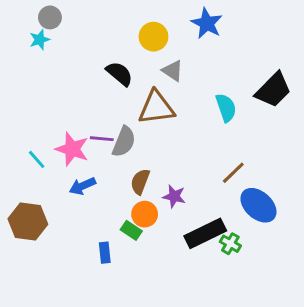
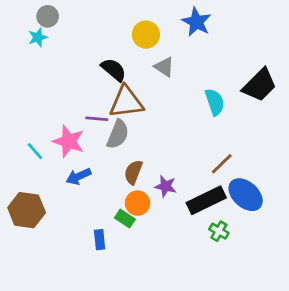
brown triangle: (156, 108) -> (126, 102), moved
purple line: (102, 139) -> (97, 119), moved
black rectangle: (205, 233) -> (206, 200), moved

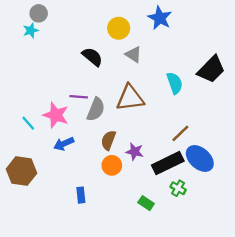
brown triangle: (126, 102) -> (130, 98), moved
green rectangle: (125, 219) -> (146, 203), moved

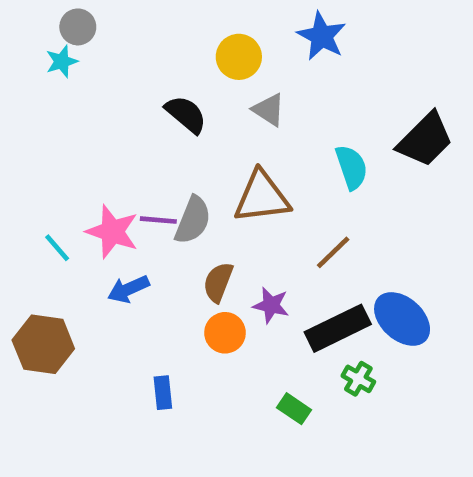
purple line: (79, 97) -> (158, 220), moved
brown line: (180, 133) -> (333, 252), moved

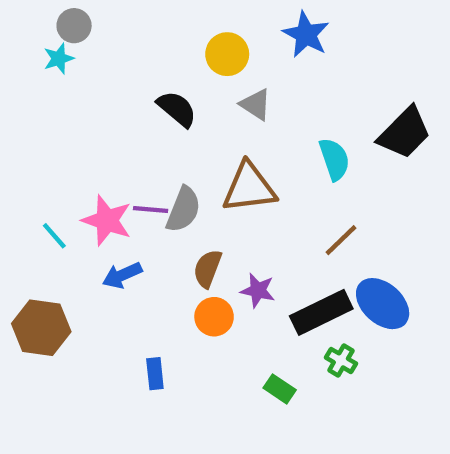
brown line: (333, 252) -> (341, 240), moved

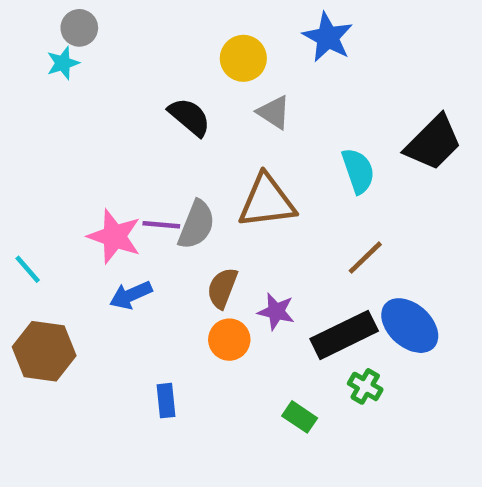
cyan line: (54, 236) -> (28, 269), moved

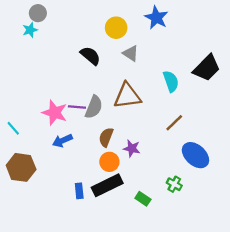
black rectangle: (344, 335) -> (107, 185), moved

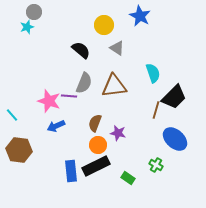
black trapezoid: (207, 68) -> (174, 97), moved
gray semicircle: (94, 107) -> (84, 83), moved
brown line: (174, 123) -> (156, 110), turned -30
blue rectangle: (79, 191) -> (71, 171), size x1.5

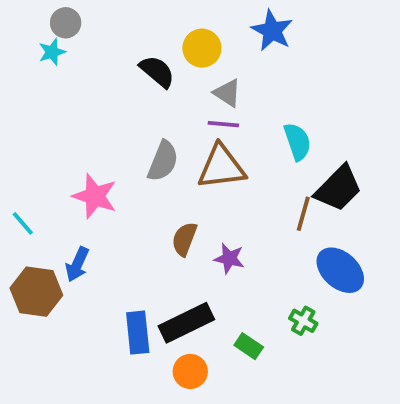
black semicircle: (81, 50) -> (157, 71), moved
purple line: (69, 96) -> (223, 124), moved
blue arrow: (56, 126) -> (77, 264), moved, turned -42
orange circle: (98, 145) -> (190, 371), moved

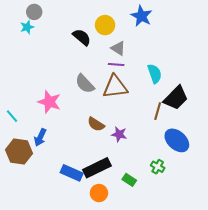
gray semicircle: (163, 161) -> (85, 84), turned 115
brown semicircle: (184, 239) -> (96, 124), turned -78
blue rectangle: (138, 333) -> (72, 173), turned -60

